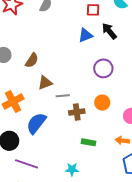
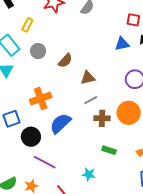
brown triangle: (45, 83) -> (88, 78), moved
gray line: (63, 96) -> (91, 100), turned -32
orange circle: (102, 103) -> (129, 113), size x1.5

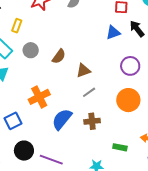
brown cross: (102, 118) -> (92, 121), moved
black circle: (31, 137) -> (24, 151), moved
green rectangle: (109, 150) -> (120, 147), moved

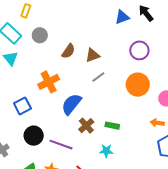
brown semicircle: (59, 56) -> (68, 51), moved
brown cross: (92, 121) -> (86, 126), moved, turned -35
green rectangle: (120, 147) -> (112, 126), moved

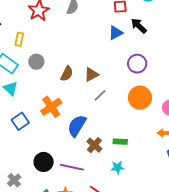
blue square: (22, 106) -> (20, 121), moved

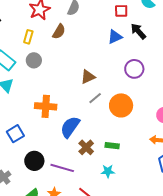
yellow rectangle: (19, 39) -> (28, 37), moved
brown semicircle: (67, 74) -> (59, 32), moved
orange circle: (140, 98) -> (121, 105), moved
orange cross: (51, 107) -> (46, 106), turned 35
blue square: (20, 121) -> (15, 134), moved

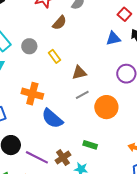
red square: (121, 11) -> (124, 14), turned 32
yellow rectangle: (28, 37) -> (55, 56), moved, turned -64
blue semicircle: (70, 127) -> (52, 118), turned -95
brown cross: (86, 147) -> (63, 158), moved

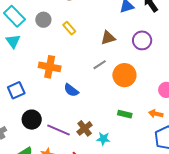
brown triangle: (79, 73) -> (108, 38), moved
blue semicircle: (52, 118) -> (71, 90), size x0.7
green rectangle: (90, 145) -> (125, 114), moved

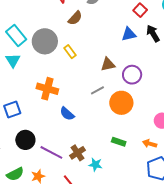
gray circle: (43, 20) -> (45, 41), size x1.6
purple circle: (142, 40) -> (132, 75), moved

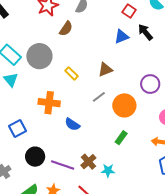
yellow rectangle: (70, 52) -> (72, 73), moved
purple circle: (132, 75) -> (150, 84), moved
green rectangle: (119, 142) -> (121, 138), moved, turned -64

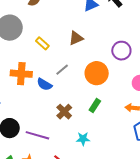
gray line: (99, 97) -> (62, 70), moved
blue semicircle: (72, 124) -> (44, 84), moved
brown cross: (88, 162) -> (64, 112), moved

